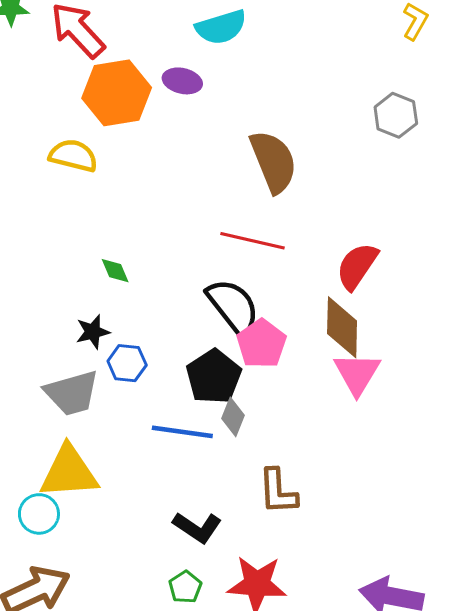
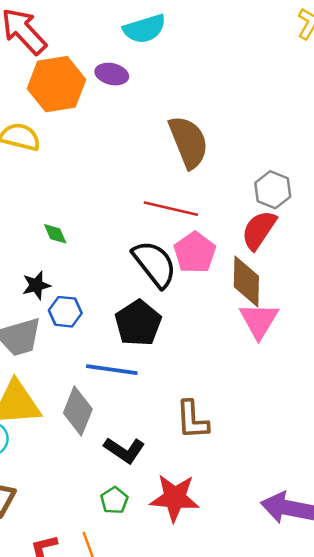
gray hexagon: (396, 115) -> (273, 190), moved
pink pentagon: (261, 344) -> (195, 253), moved
gray diamond: (233, 417) -> (78, 411), moved, size x1.5

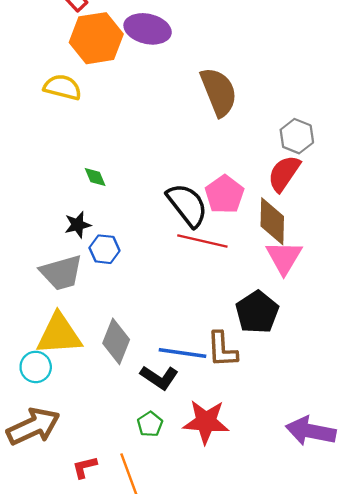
purple ellipse: (112, 74) -> (148, 29), size x1.5
red line: (171, 209) -> (202, 241), moved
black pentagon: (138, 323) -> (257, 312), moved
blue line: (112, 370) -> (183, 353), moved

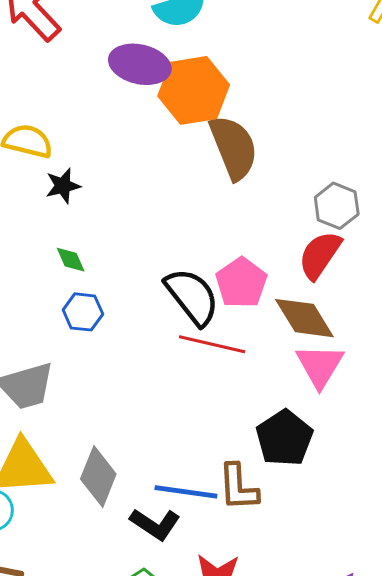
orange hexagon: (96, 38) -> (194, 90), moved
brown diamond: (272, 221) -> (304, 318), turned -33
black star: (78, 225) -> (63, 186), moved
blue hexagon: (104, 249) -> (83, 312), moved

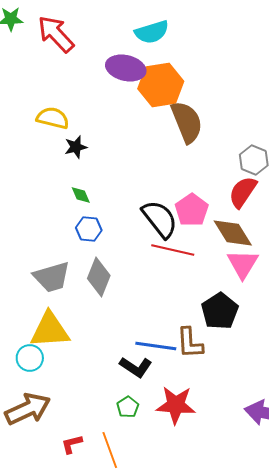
gray diamond: (98, 476) -> (99, 277), moved

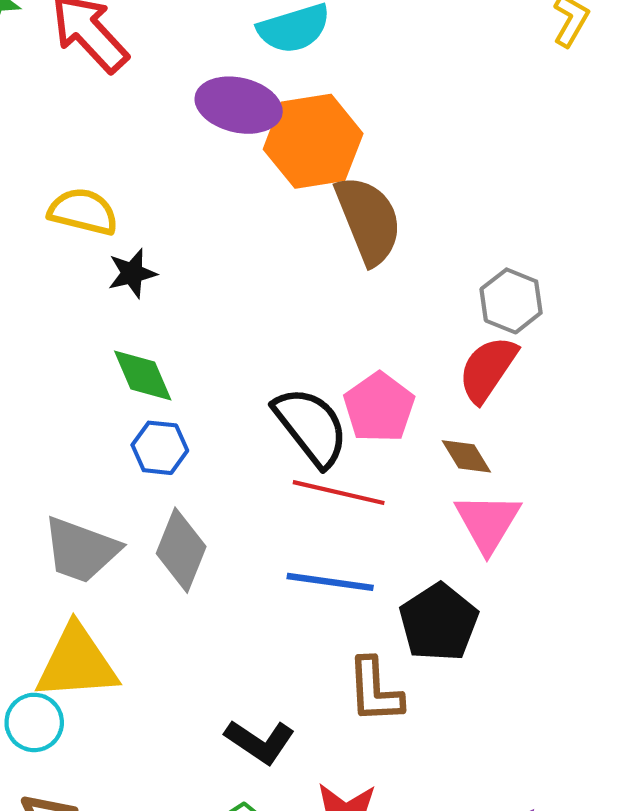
green diamond: (81, 195) -> (143, 375), size x1.5
brown diamond: (233, 233) -> (466, 456), size x0.6
gray trapezoid: (52, 277) -> (81, 550), turned 36
blue line: (156, 346) -> (330, 582), moved

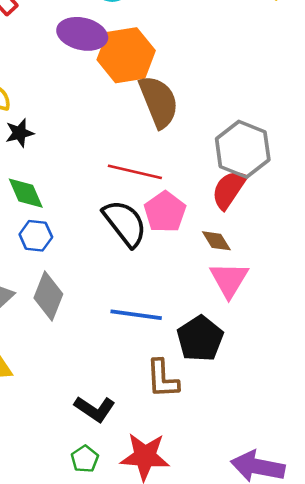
gray hexagon: (511, 301) -> (243, 149), size x1.5
red line: (339, 493) -> (135, 172), moved

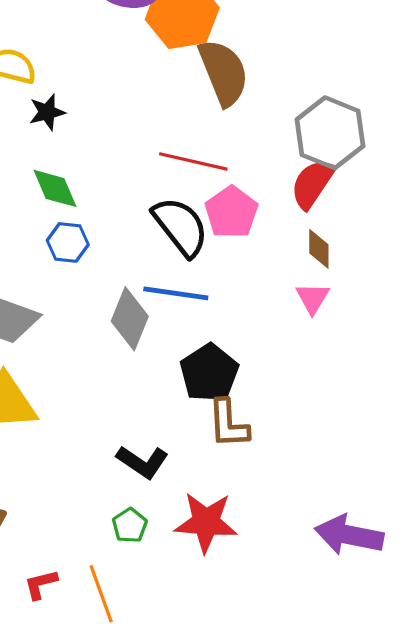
brown diamond: (216, 241) -> (319, 249), moved, turned 32
pink triangle: (229, 280) -> (313, 298), size x0.7
gray diamond: (48, 296) -> (130, 319), moved
blue line: (136, 315) -> (176, 293), moved
black pentagon: (200, 339) -> (209, 373), moved

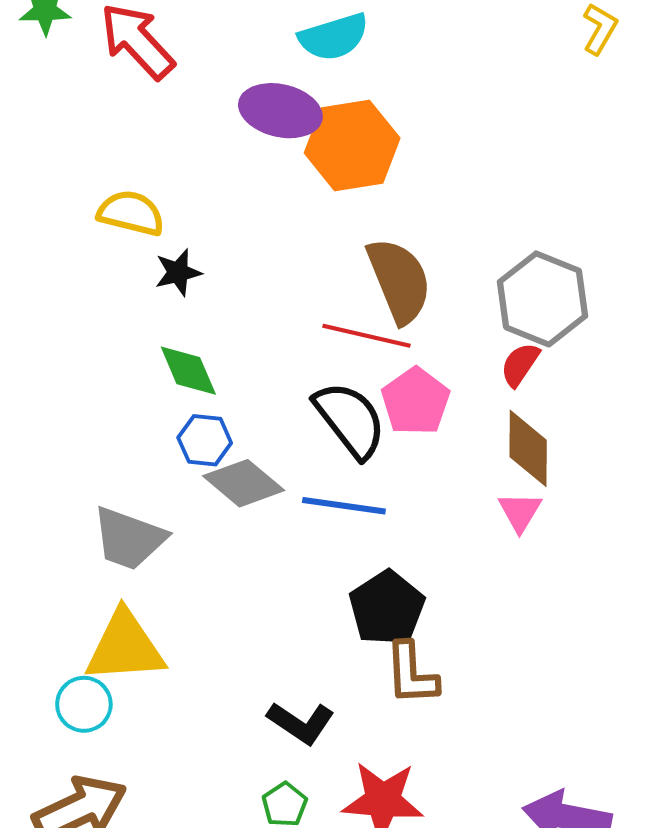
brown semicircle: (224, 72) -> (399, 281), moved
red semicircle: (313, 184) -> (520, 364), size x0.7
brown diamond: (319, 249) -> (528, 448), size x1.5
gray diamond: (130, 319) -> (244, 483), moved, turned -72

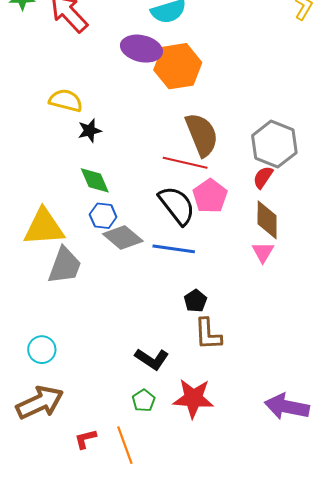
gray trapezoid: (129, 538) -> (65, 266), turned -90
black pentagon: (387, 608) -> (195, 301), size x0.6
yellow triangle: (125, 647) -> (44, 227), moved

